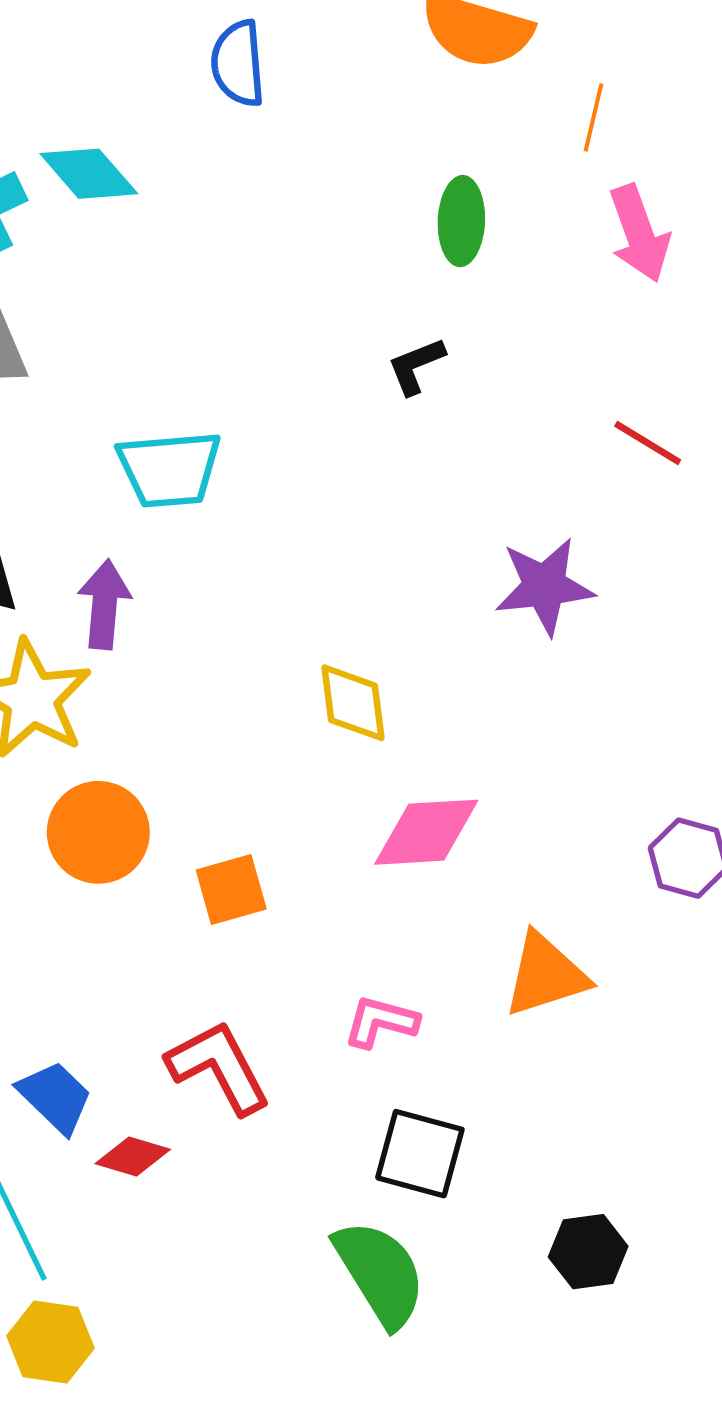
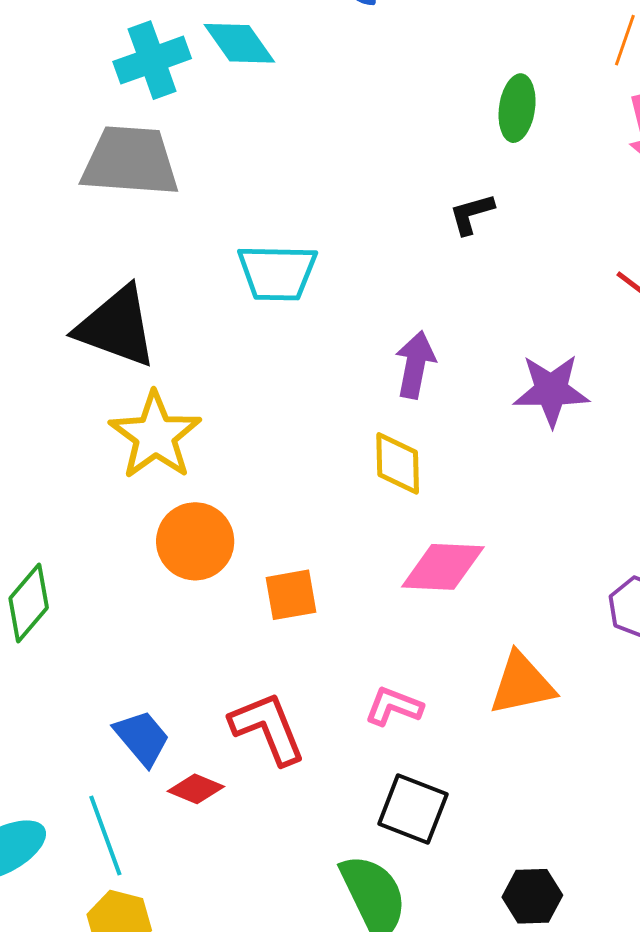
purple arrow: (104, 604) -> (415, 365), moved

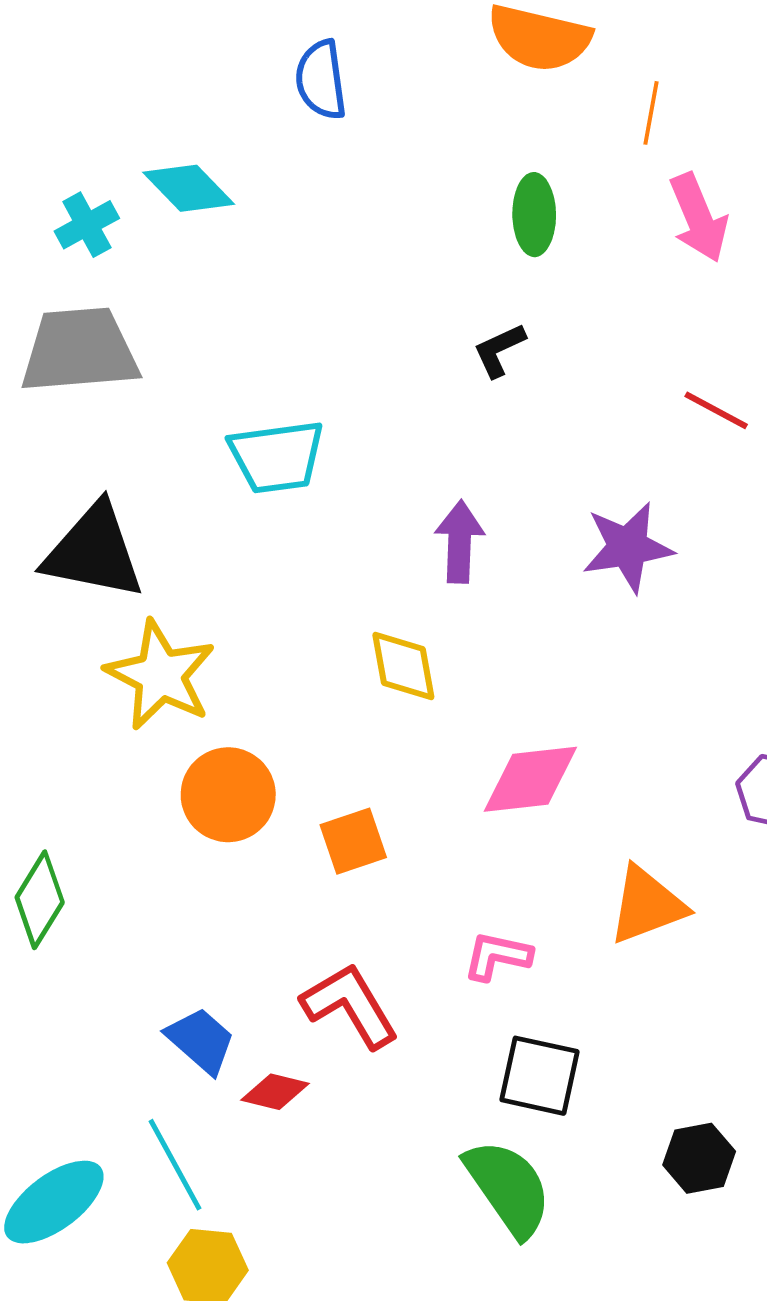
cyan cross: (152, 60) -> (87, 225), size x0.7
yellow diamond: (398, 463) -> (403, 666), moved

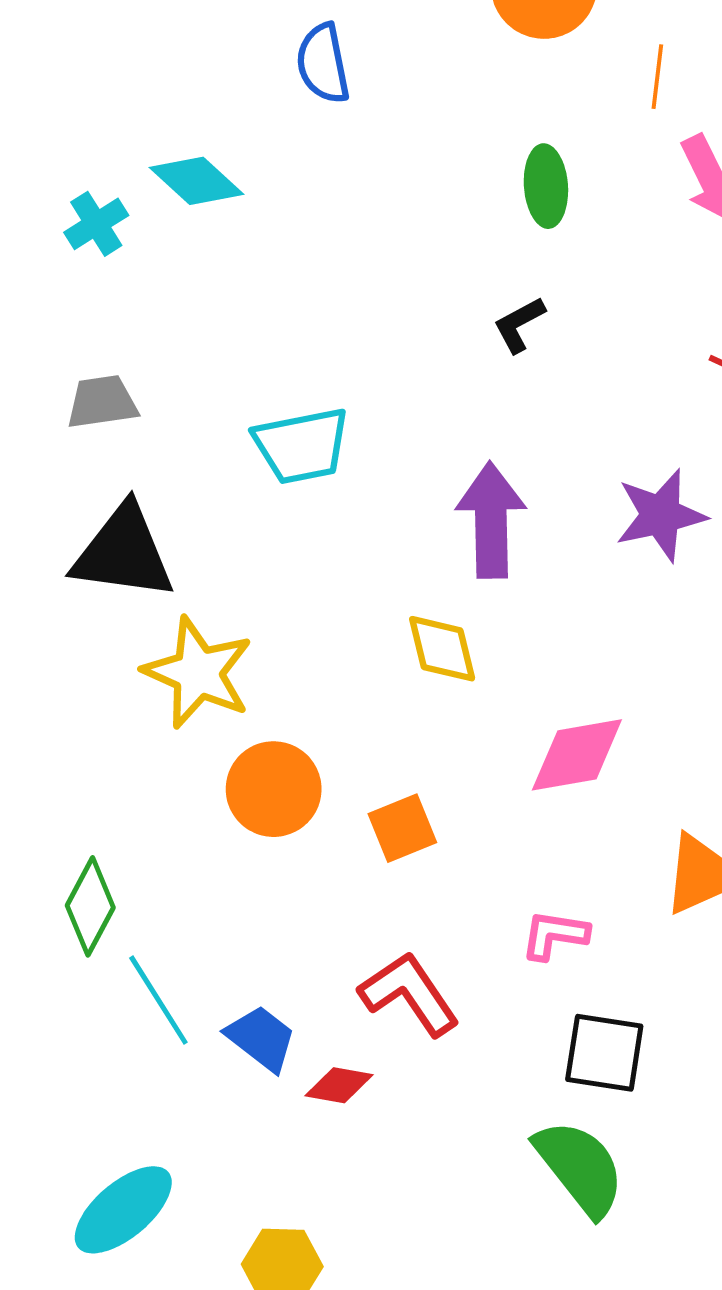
gray trapezoid: (79, 350) -> (102, 402), moved, size x0.6
purple arrow: (460, 542) -> (491, 520), size x1.4
cyan line: (175, 1165) -> (158, 1000), moved

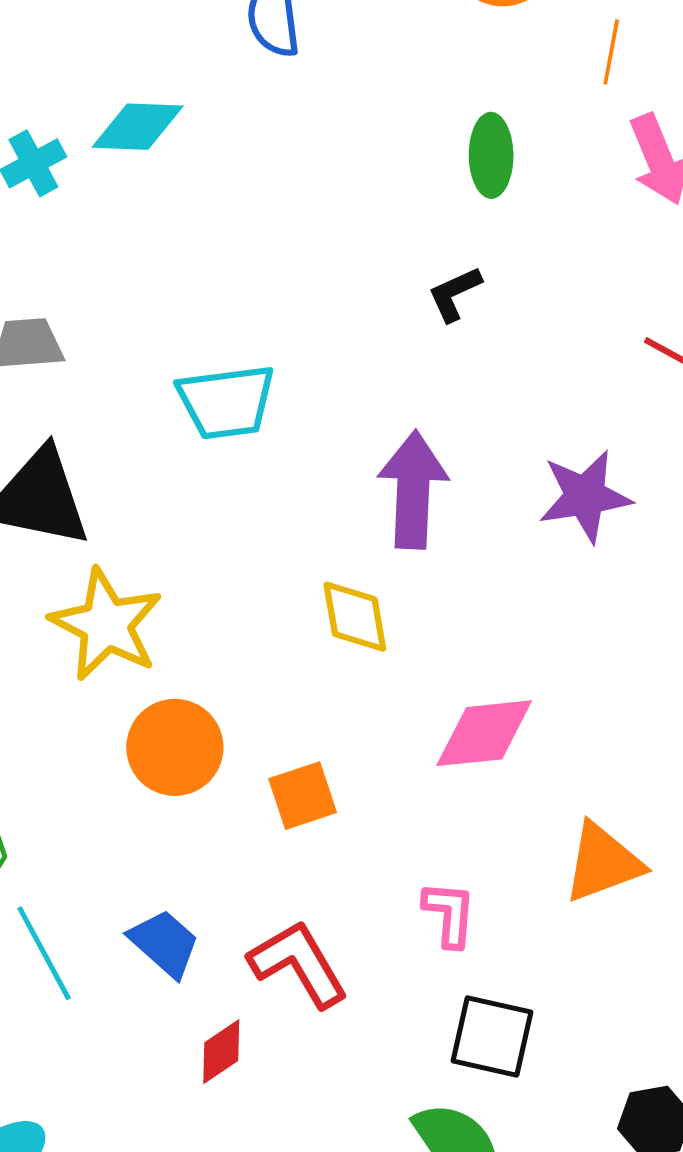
cyan diamond: (196, 181) -> (138, 127), turned -44
pink L-shape: (555, 935) -> (449, 914), turned 82
blue trapezoid: (261, 1038) -> (164, 943), moved
red diamond: (339, 1085) -> (221, 1052), turned -48

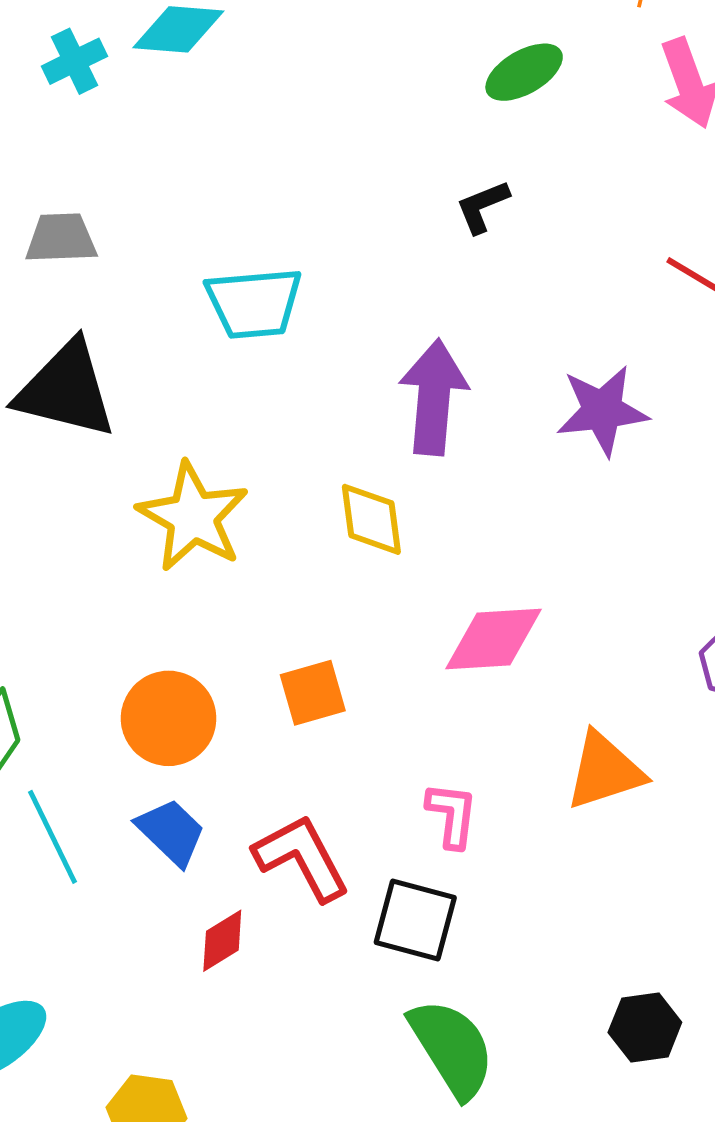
green ellipse: (491, 155) -> (524, 72), turned 58
yellow star: (106, 625) -> (193, 517), moved
orange circle: (175, 747) -> (169, 718), moved
black square: (492, 1037) -> (415, 920), moved

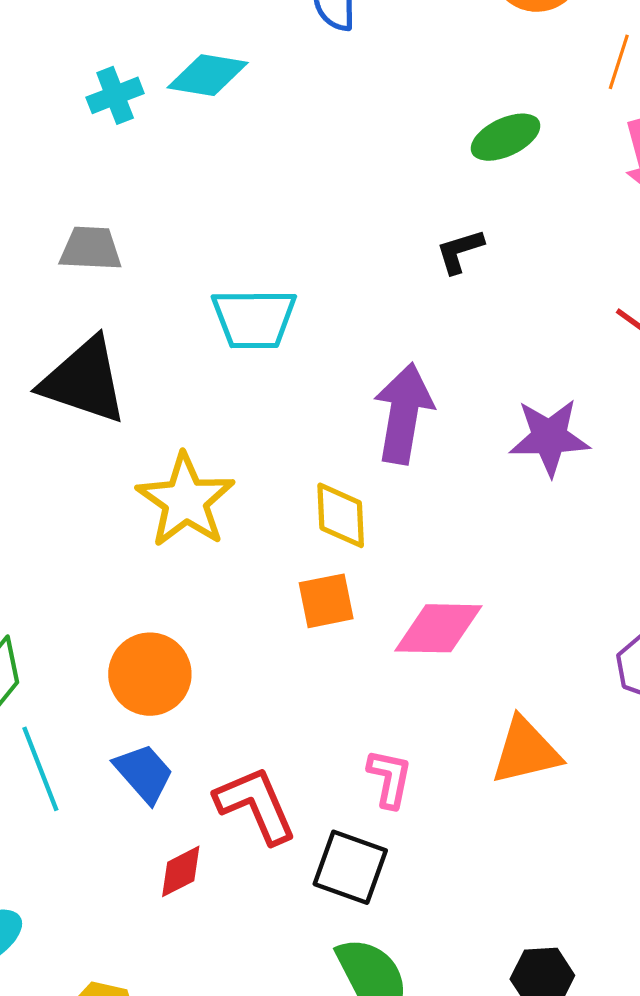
orange square: (313, 693) -> (326, 601), moved

